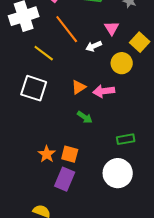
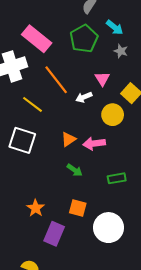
green rectangle: (126, 139) -> (117, 178), moved
orange square: (70, 154) -> (78, 208), moved

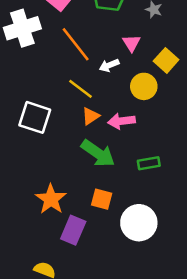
yellow line: (33, 104) -> (81, 89), moved
green arrow: (75, 170) -> (98, 153), size x1.8
orange star: (36, 208) -> (51, 199), size x1.4

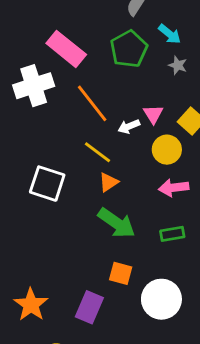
pink triangle: (131, 43) -> (153, 114), moved
pink arrow: (121, 121) -> (174, 188), moved
orange star: (51, 199) -> (31, 305), moved

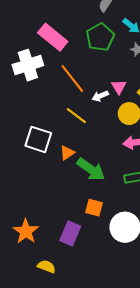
orange triangle: (108, 182) -> (67, 153), moved

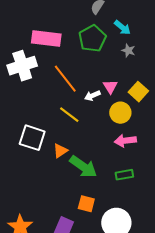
pink rectangle: (53, 37) -> (46, 38), turned -32

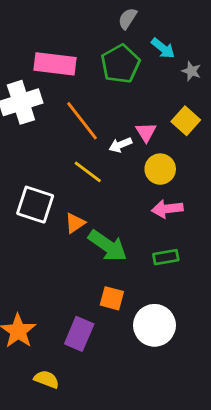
gray star: (128, 51) -> (191, 71), moved
yellow square: (138, 92) -> (186, 121), moved

